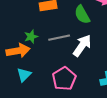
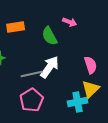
gray line: (59, 38) -> (32, 74), moved

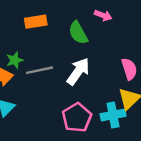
gray line: (32, 74) -> (40, 70), moved
pink pentagon: (32, 100) -> (77, 117), moved

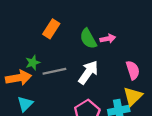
pink arrow: (103, 15) -> (108, 39), moved, turned -32
orange rectangle: (36, 22) -> (51, 29), turned -48

